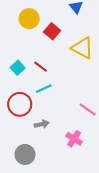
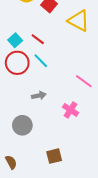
cyan line: (44, 89) -> (41, 61), turned 70
red circle: (20, 104) -> (17, 63), moved

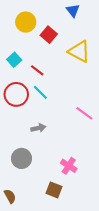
cyan square: (15, 40) -> (14, 60), moved
pink cross: (70, 110) -> (69, 166), moved
brown square: (54, 156) -> (54, 190), turned 35

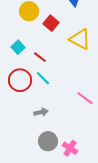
gray circle: (22, 158) -> (48, 141), moved

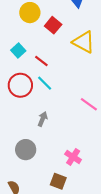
gray arrow: (41, 112) -> (43, 119), turned -56
gray circle: (48, 141) -> (26, 150), moved

